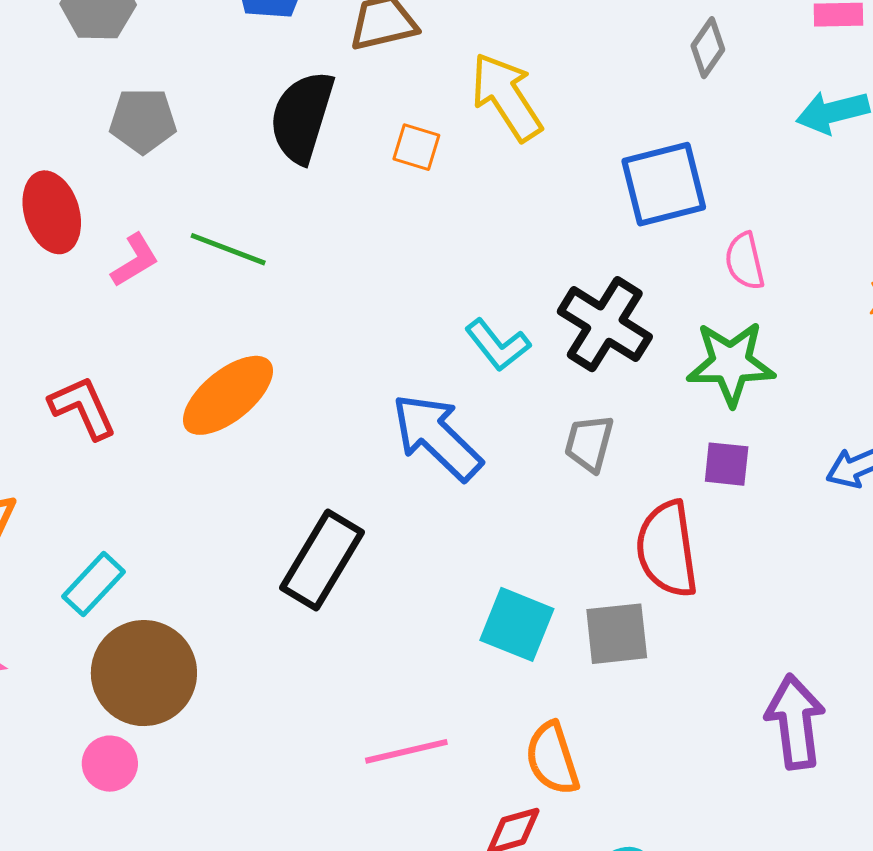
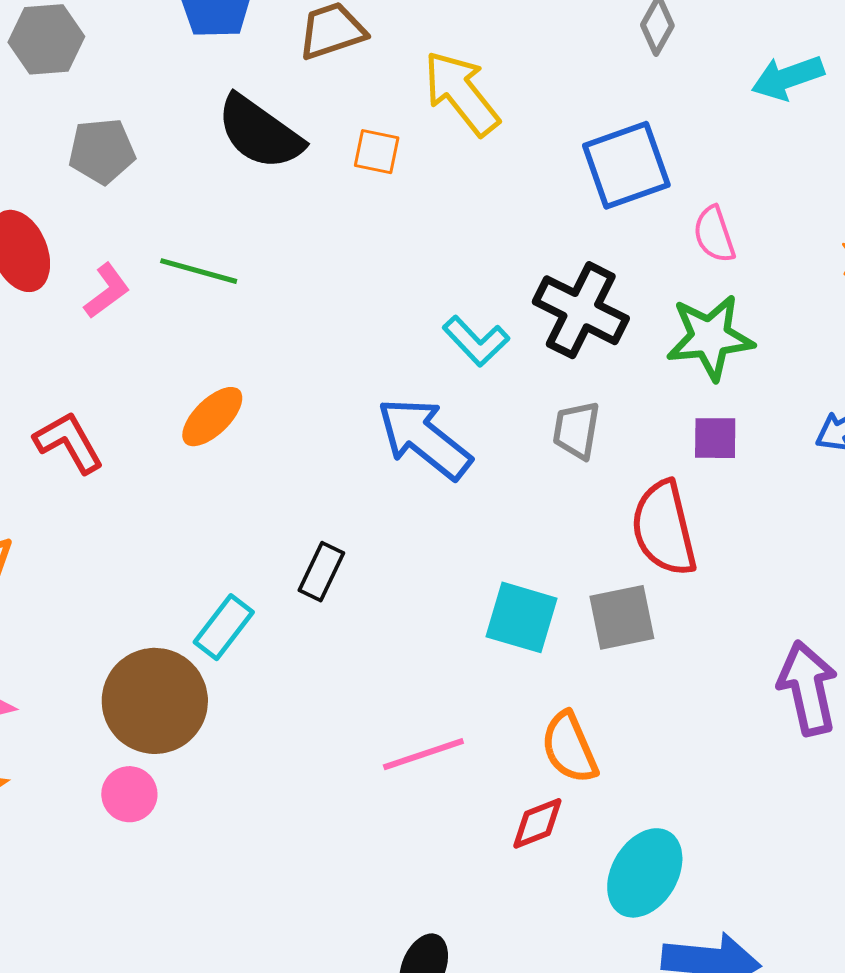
black semicircle: (302, 117) -> (260, 132), turned -66
orange ellipse: (228, 395) -> (212, 417), size x0.7
black rectangle: (322, 560) -> (321, 572), size x0.6
cyan rectangle: (93, 584) -> (224, 627), moved

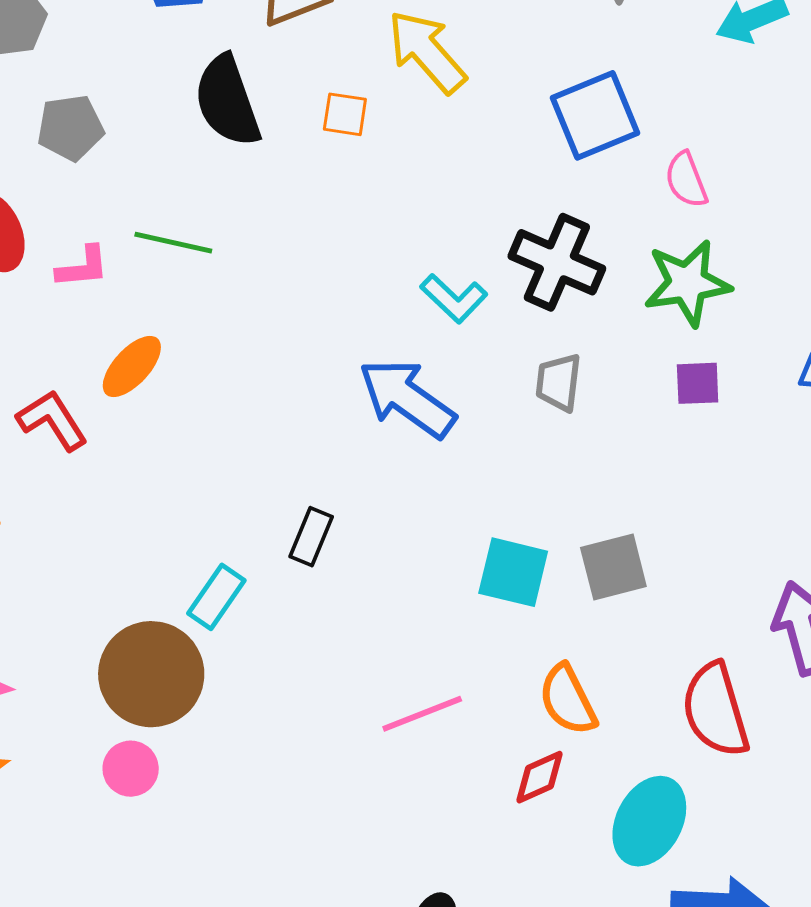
black semicircle: (260, 132) -> (227, 101), turned 38
pink L-shape: (107, 291) -> (83, 267), turned 34
orange ellipse: (212, 417) -> (132, 366), moved
red semicircle: (664, 528) -> (715, 710), moved

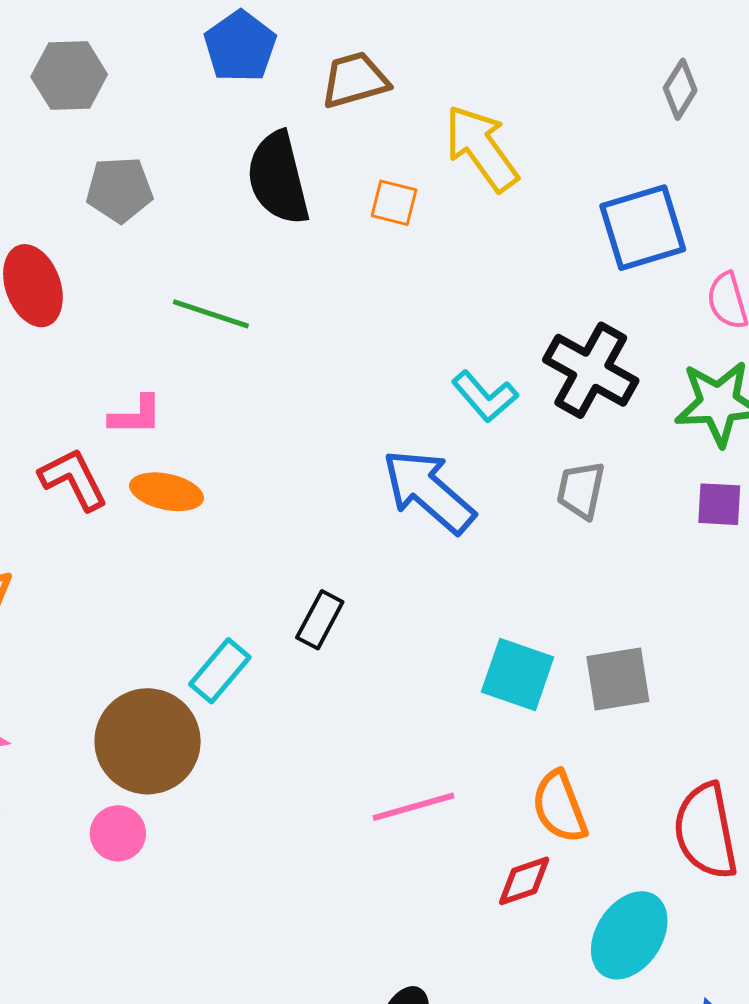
pink L-shape: (83, 267) -> (136, 415), moved
orange ellipse: (132, 366) -> (166, 492), moved, turned 54

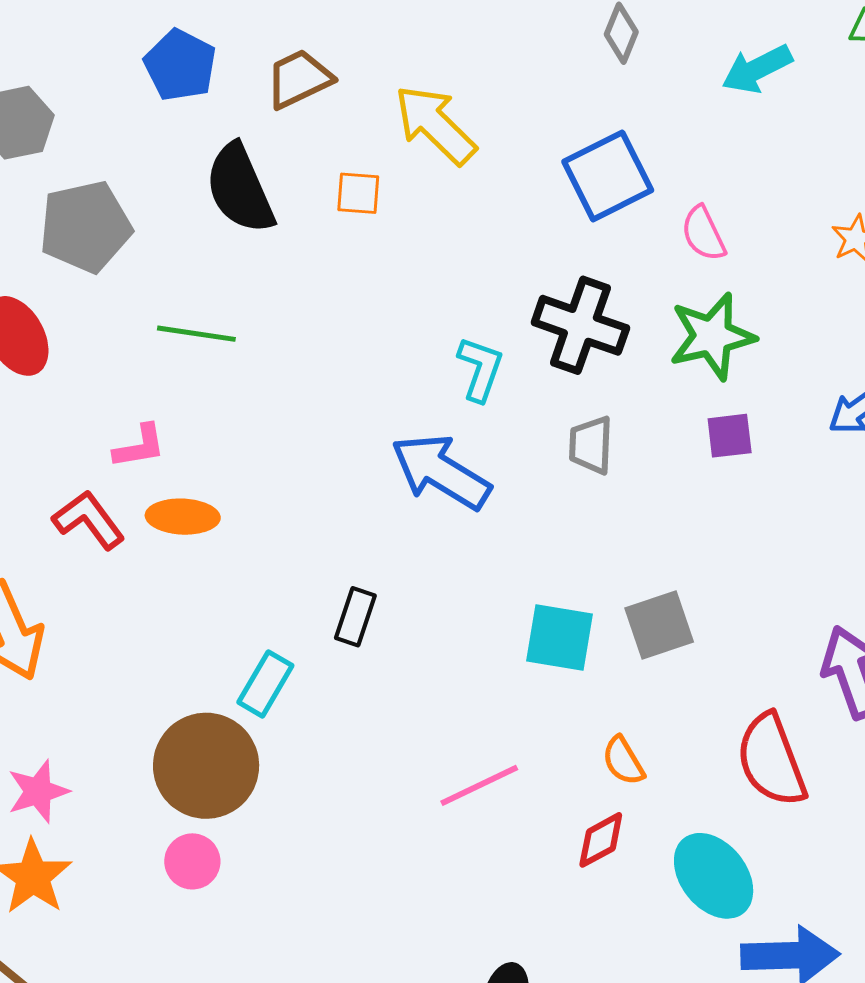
gray pentagon: (119, 190) -> (85, 227), size x1.4
cyan L-shape: (485, 396) -> (480, 369), turned -110
orange semicircle: (560, 807) -> (623, 761), size x0.7
cyan ellipse: (629, 935) -> (714, 876), turned -62

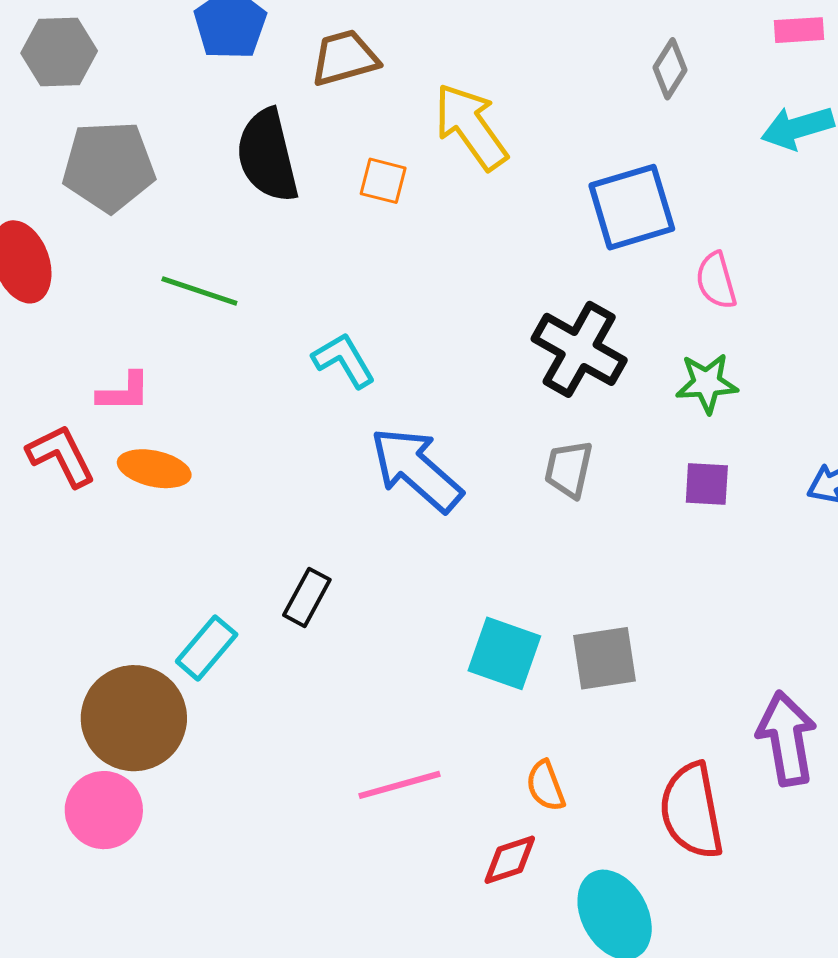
green star: (712, 336) -> (707, 383), size x0.7
cyan L-shape: (480, 369) -> (344, 360), moved, turned -60
pink circle: (192, 861) -> (104, 810), size x1.4

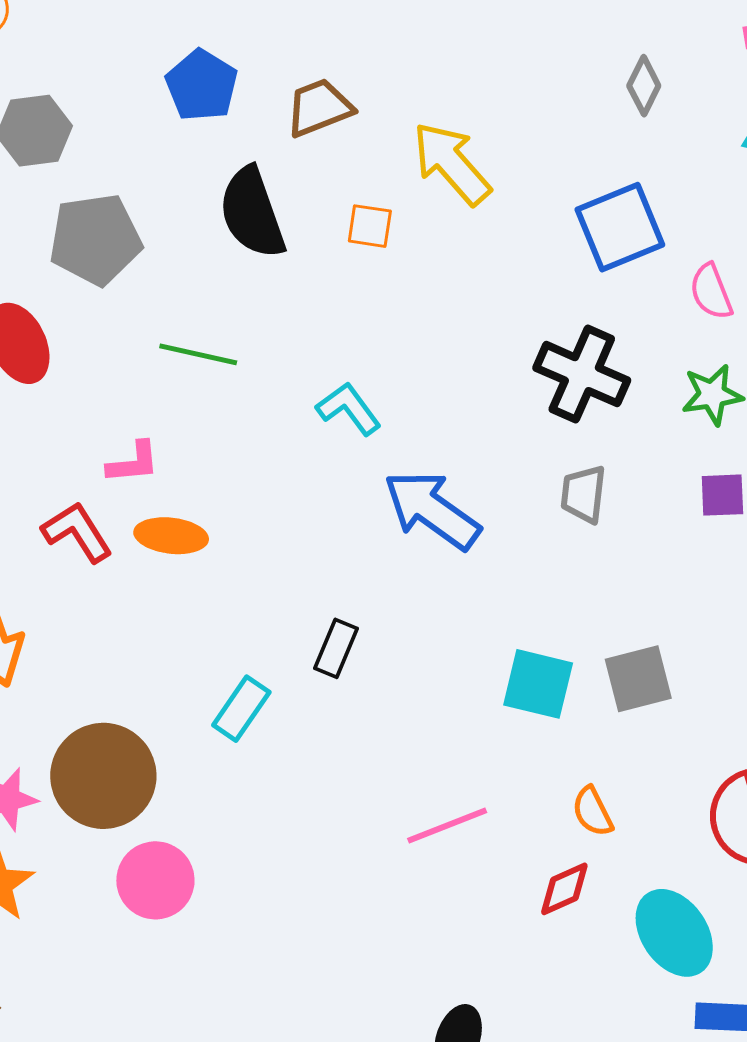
brown circle: (134, 718) -> (103, 776), moved

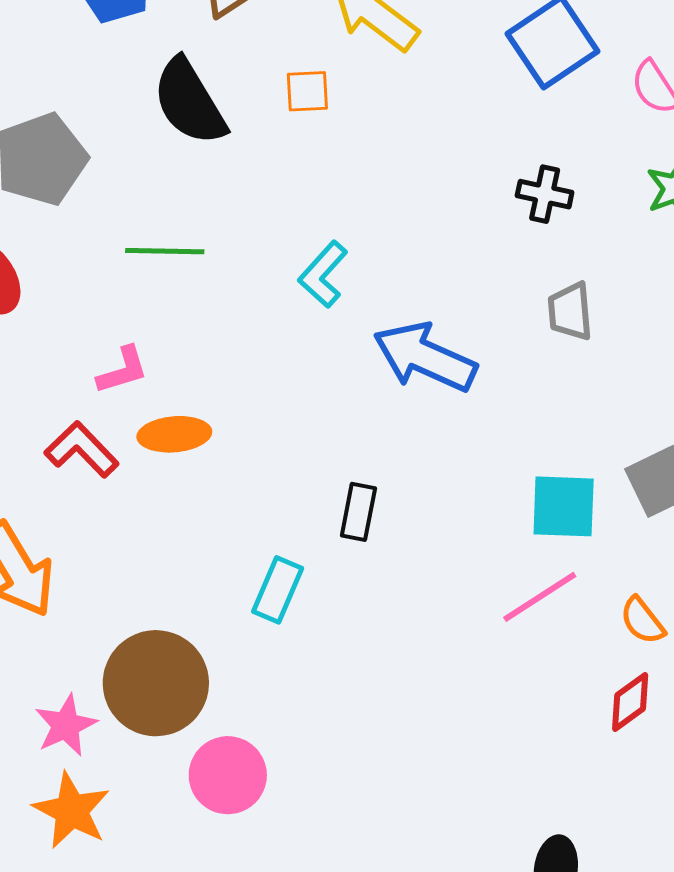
black cross: (582, 374) -> (545, 194), size x0.6
cyan L-shape: (349, 409) -> (323, 274), turned -90
pink line: (447, 825) -> (540, 597), moved

